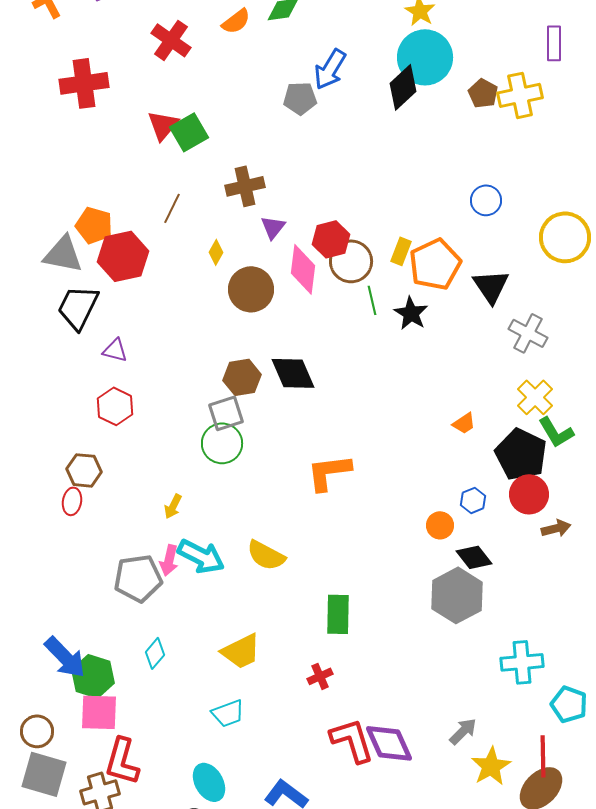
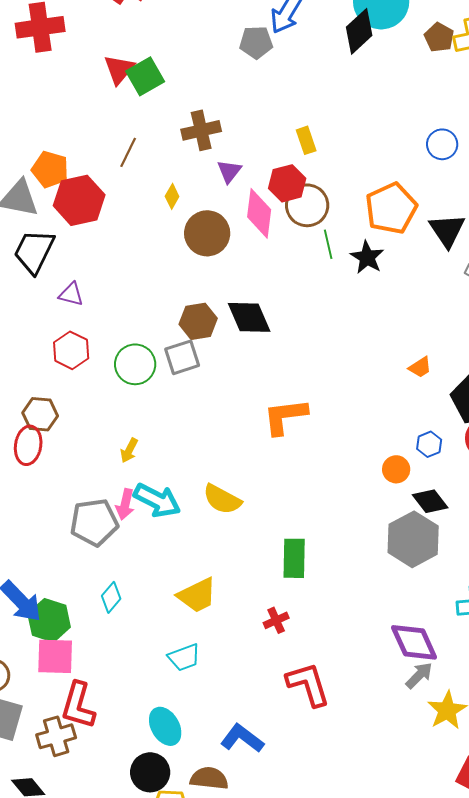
yellow rectangle: (401, 251) -> (306, 140), moved, turned -40
green circle: (222, 443) -> (135, 364), moved
red ellipse: (72, 501) -> (28, 445), size x1.4
purple diamond: (389, 743) -> (414, 642), moved

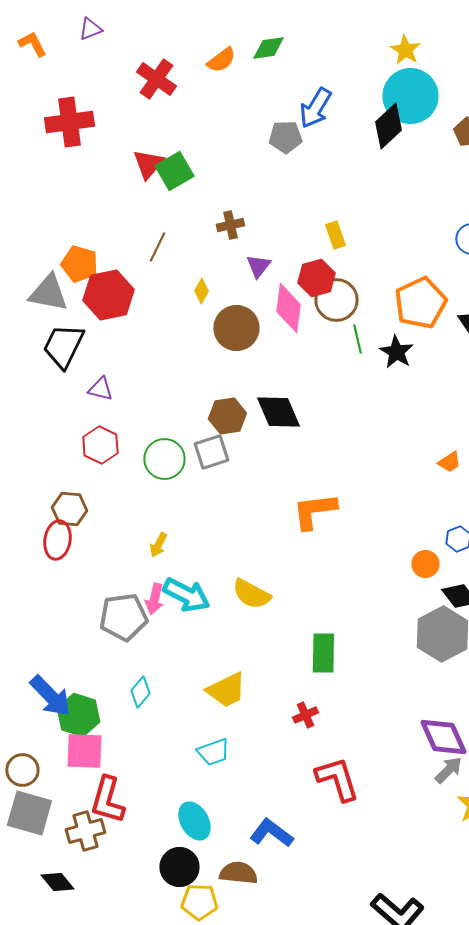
brown cross: (201, 130) -> (230, 225), size x0.7

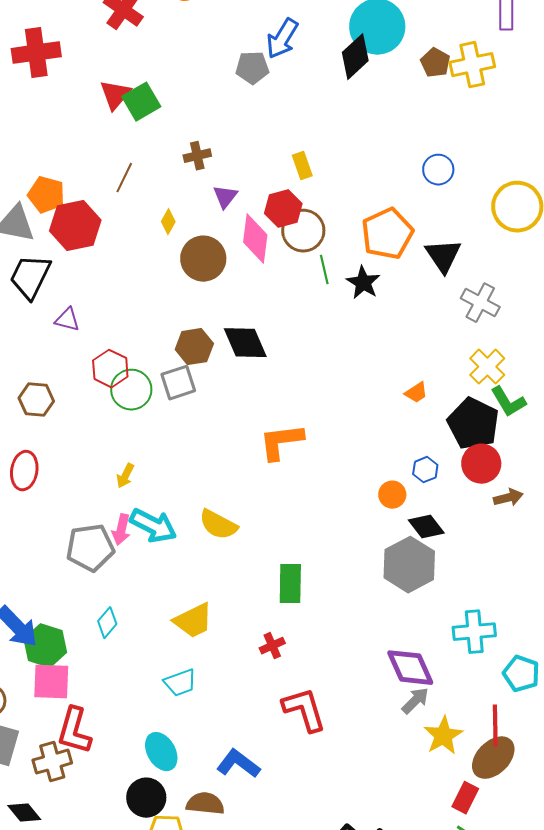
red hexagon: (100, 445) -> (110, 369), moved
brown hexagon: (69, 509) -> (36, 400), moved

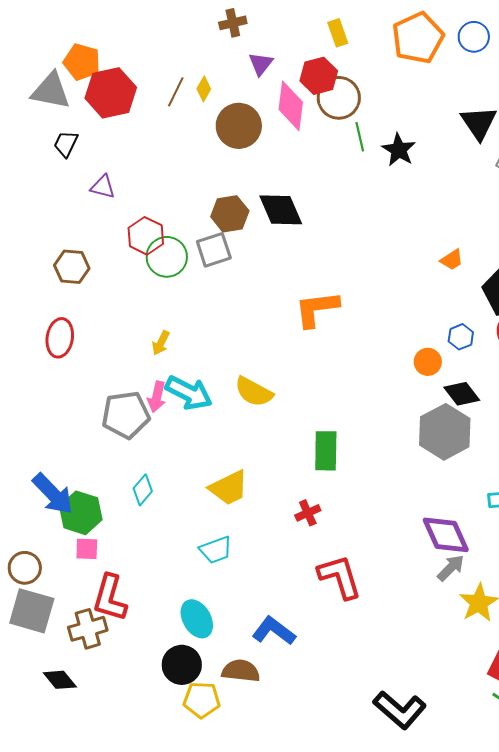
brown line: (124, 178) -> (176, 92), moved
orange pentagon: (387, 234) -> (418, 38), moved
black trapezoid: (30, 277) -> (66, 144), size x0.6
pink square: (51, 682) -> (87, 549), size x0.6

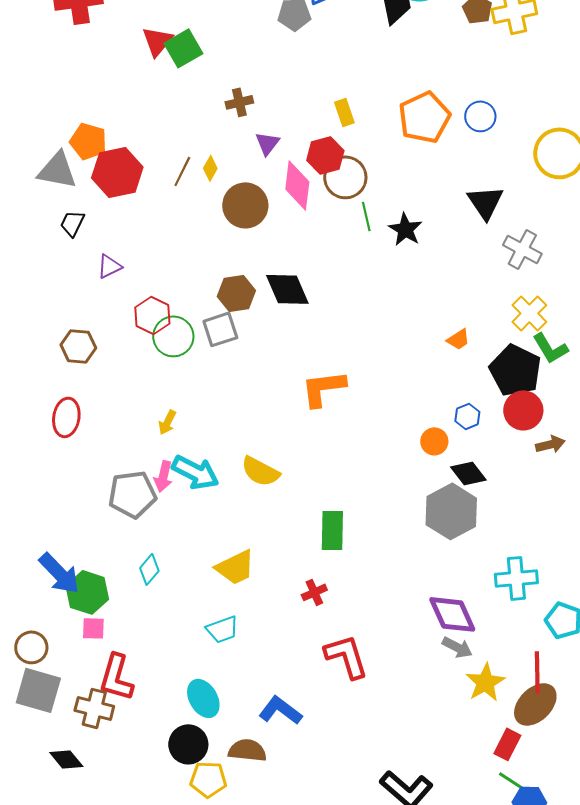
purple triangle: (103, 187) -> (109, 266), turned -40
gray arrow: (451, 568) -> (457, 647), turned 72
brown cross: (88, 629) -> (94, 708), turned 30

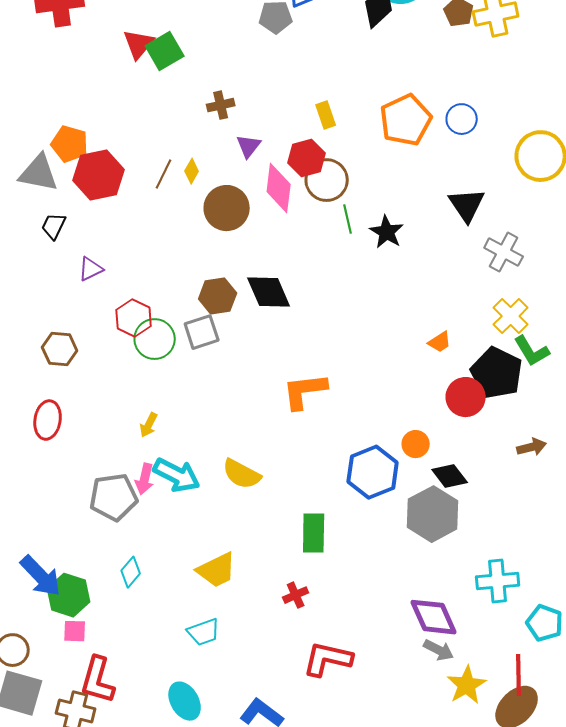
red circle: (523, 410) -> (466, 397), moved
blue hexagon: (467, 416) -> (373, 472), moved, size x2.0
red L-shape: (346, 656) -> (328, 659), turned -60

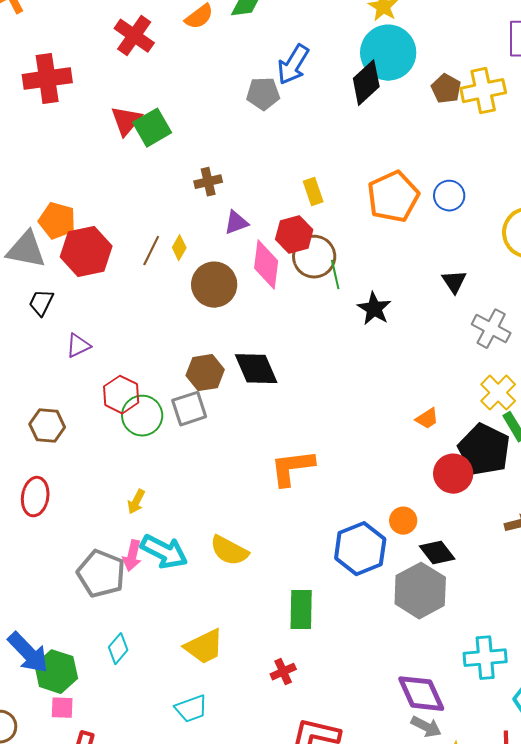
purple triangle: (249, 146) -> (236, 223), turned 32
black triangle: (467, 205) -> (454, 282), size x0.7
green line: (348, 219) -> (335, 275), moved
gray pentagon: (114, 497) -> (101, 574), turned 30

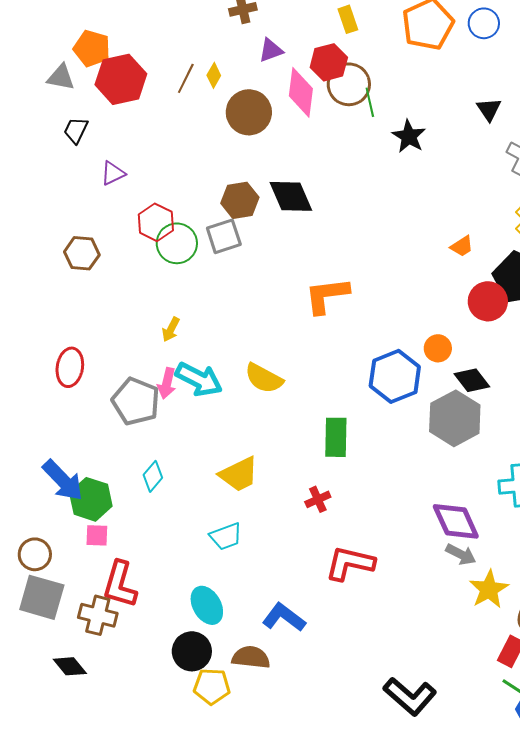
gray triangle: (26, 250) -> (61, 77), size x0.7
red ellipse: (35, 497) -> (70, 367), moved

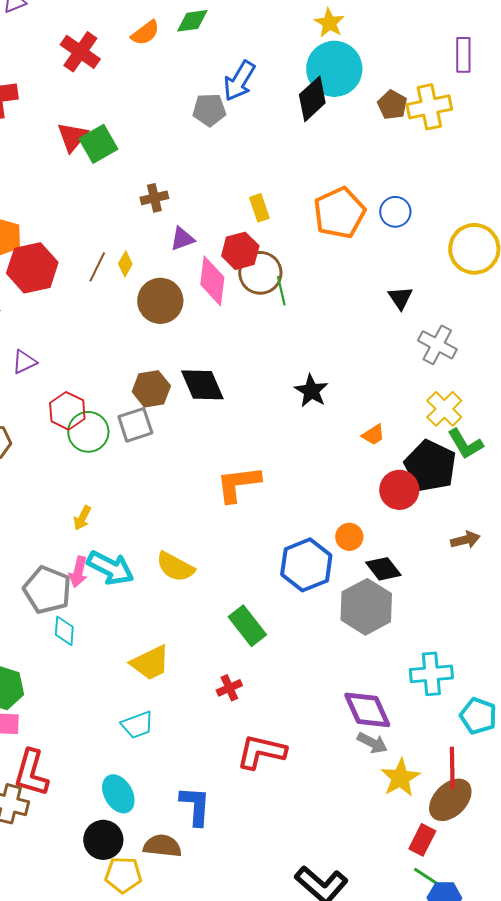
black star: (409, 136) -> (311, 391), moved
green rectangle: (336, 437) -> (247, 626), turned -39
cyan diamond: (153, 476) -> (64, 631), moved, turned -36
blue L-shape: (284, 617) -> (195, 806), turned 57

